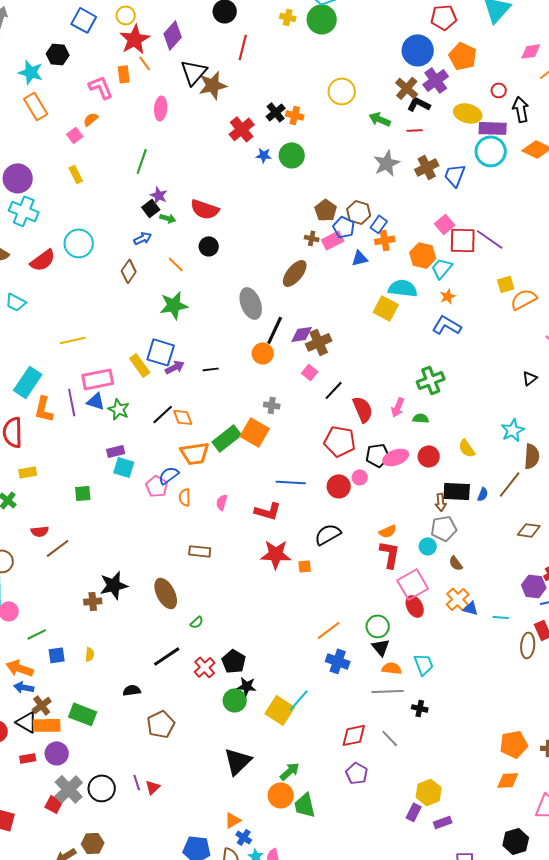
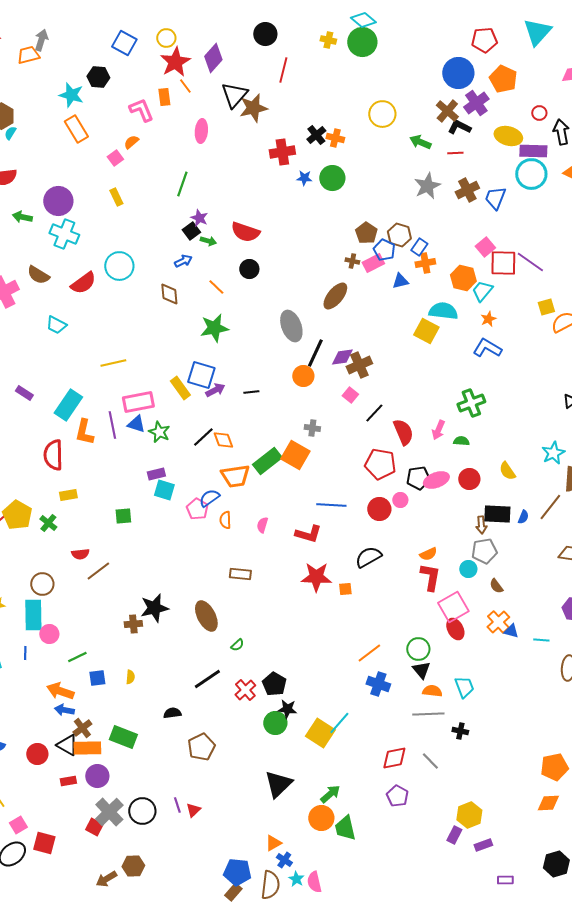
red cross: (242, 129) -> (282, 152), turned 30
brown diamond: (129, 271) -> (169, 294), turned -40

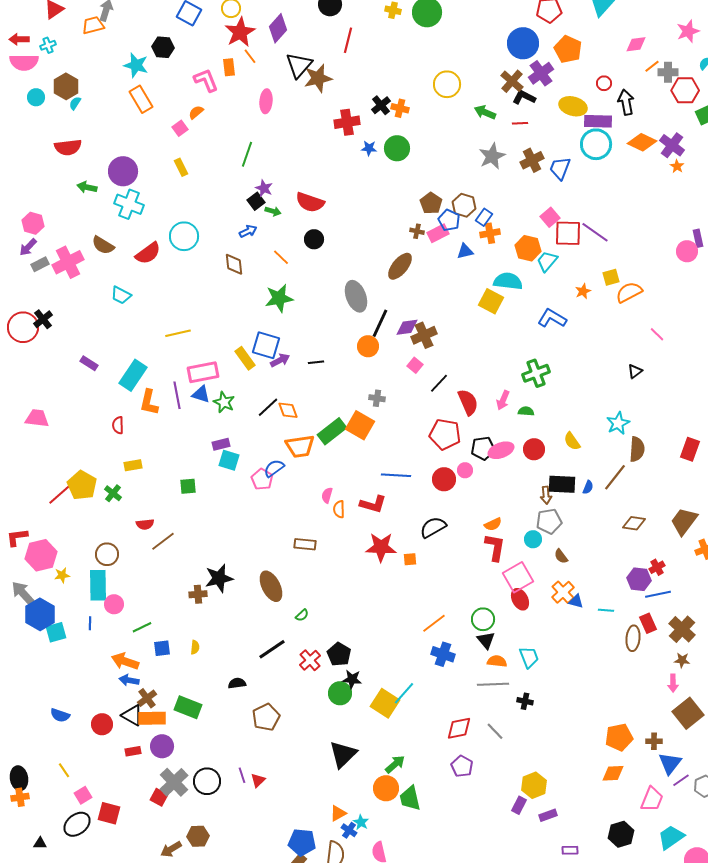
orange star: (488, 319) -> (583, 291), moved
red semicircle: (53, 455) -> (118, 425), size x0.6
orange semicircle: (225, 520) -> (339, 509), moved
cyan star: (296, 879) -> (361, 822), moved

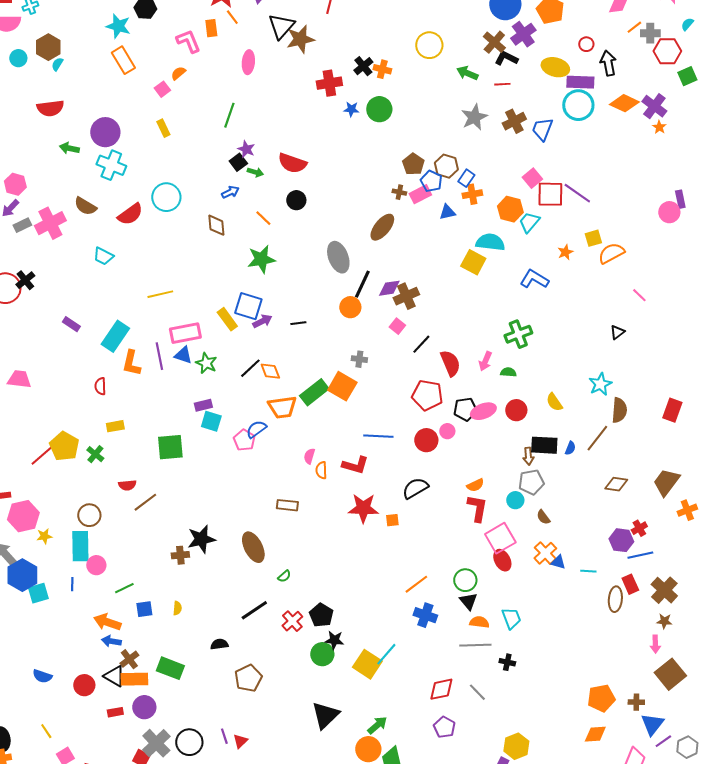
green square: (188, 486) -> (170, 447), size x1.6

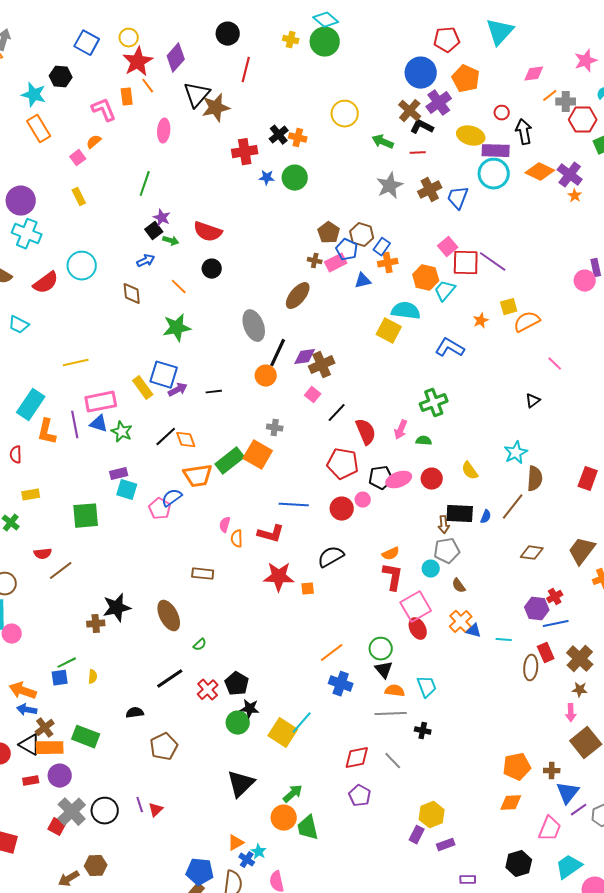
green line: (124, 588) -> (67, 663), moved

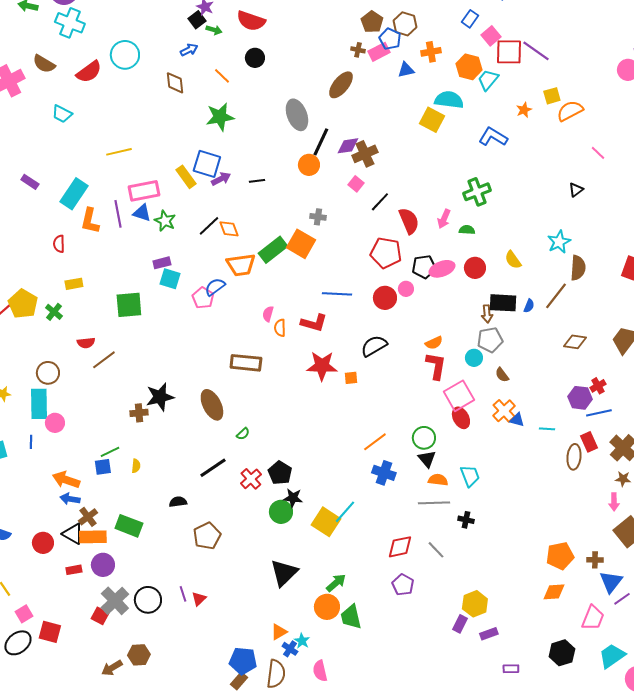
blue rectangle: (382, 247) -> (470, 19), moved
brown rectangle: (203, 574) -> (246, 363), size x1.4

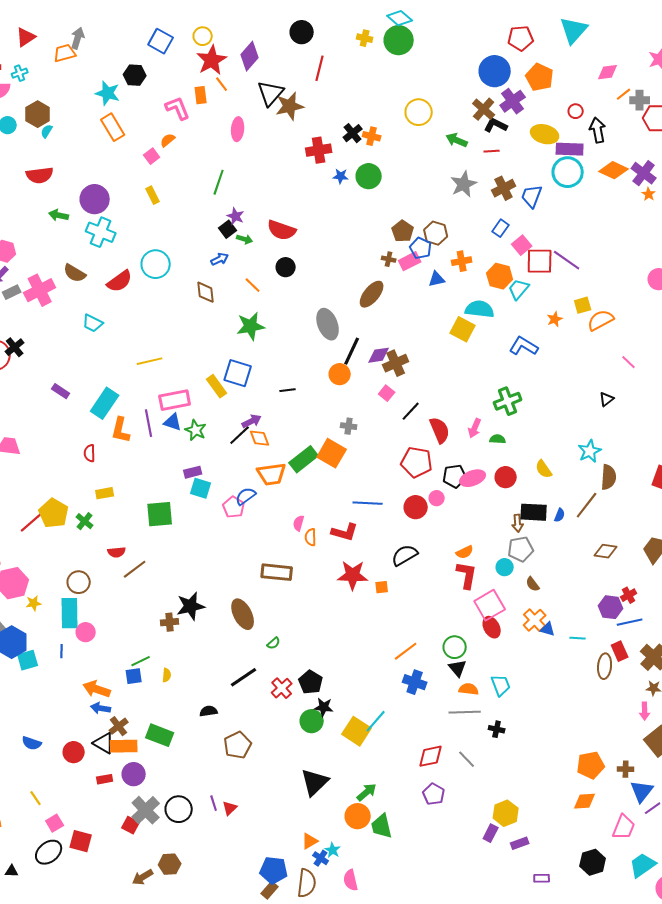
purple arrow: (221, 179) -> (252, 421), moved

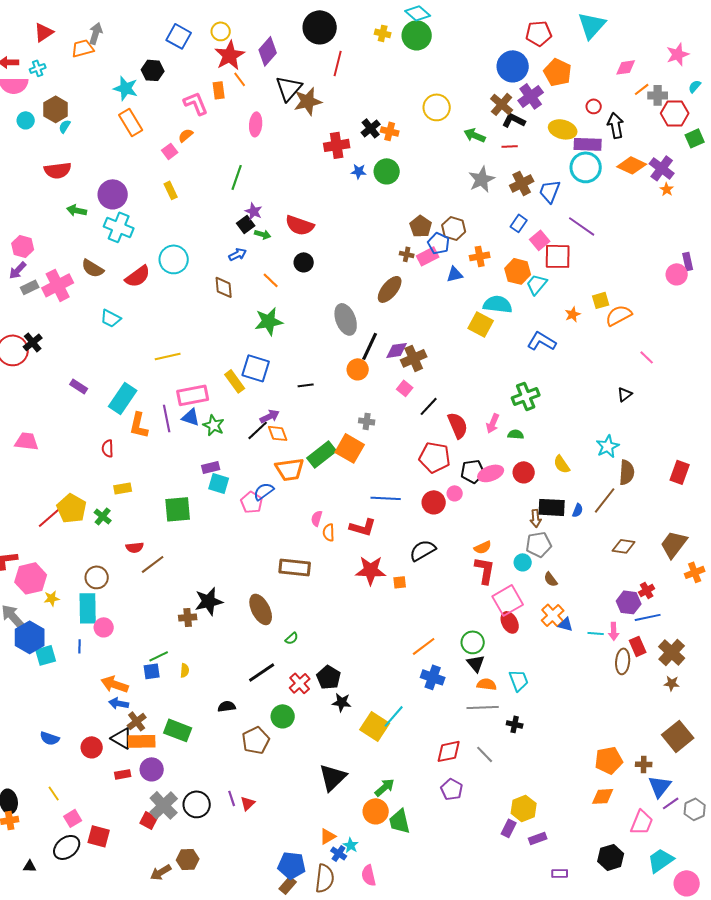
black circle: (302, 32) -> (320, 27), size x1.4
purple line: (567, 260) -> (582, 226), moved
pink arrow: (645, 711) -> (614, 631), moved
green circle: (312, 721) -> (283, 716), moved

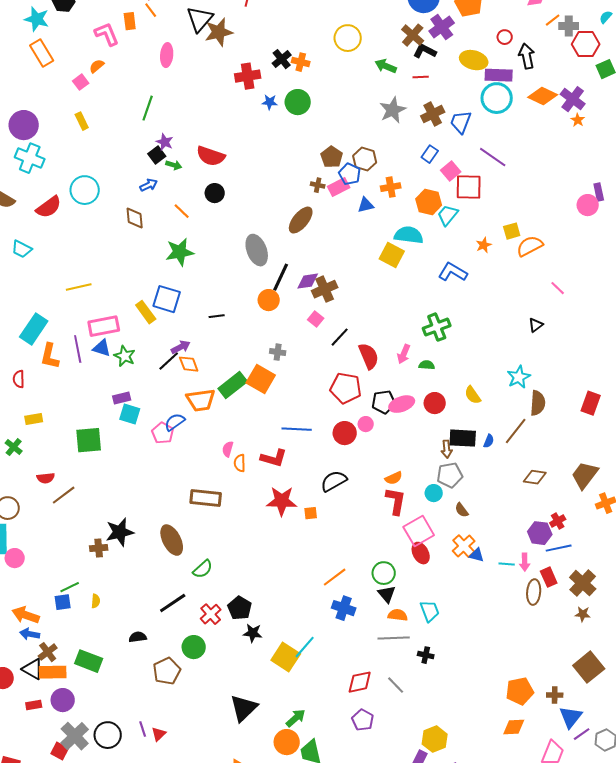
green semicircle: (292, 638) -> (203, 569), size x1.5

